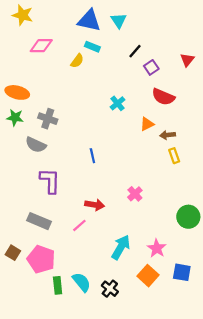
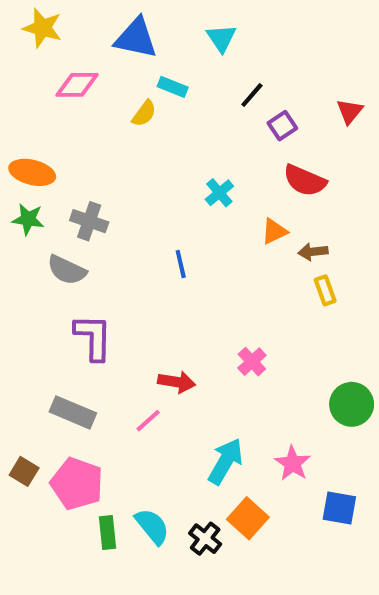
blue triangle: (89, 21) -> (136, 38), moved
blue line: (92, 156) -> (181, 264), moved
orange square: (148, 276) -> (248, 518), moved

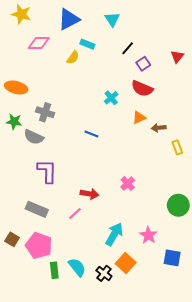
blue triangle: (136, 38) -> (69, 19), turned -40
red semicircle: (305, 181) -> (142, 89), moved
green star: (28, 219) -> (14, 122), moved
blue line: (181, 264) -> (92, 134), turned -56
yellow rectangle: (325, 290) -> (177, 147), moved

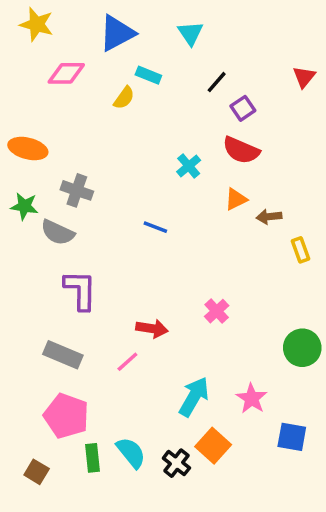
red triangle: (177, 56) -> (304, 77), moved
brown square: (12, 239) -> (37, 472), moved

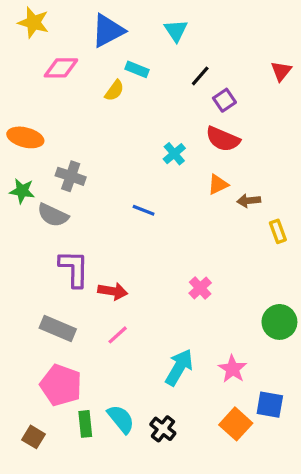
red arrow: (152, 329) -> (113, 291), moved
orange square: (213, 446) -> (236, 424), moved

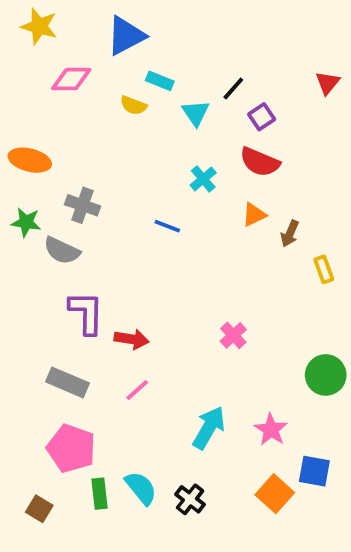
cyan triangle: (176, 31) -> (196, 113), moved
yellow semicircle: (114, 91) -> (133, 105), turned 75
brown arrow: (249, 201) -> (290, 234), turned -60
blue line: (144, 210) -> (167, 226), moved

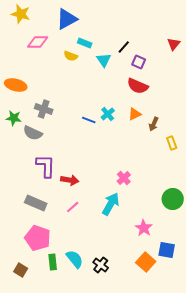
purple square: (262, 117) -> (139, 62), turned -32
cyan cross: (203, 179) -> (108, 114), moved
cyan arrow: (209, 428) -> (111, 204), moved

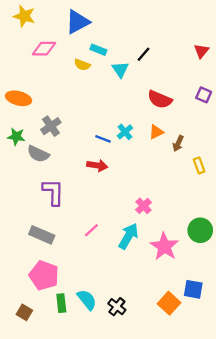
purple square: (139, 62) -> (204, 95), moved
gray cross: (44, 109) -> (51, 126), turned 36
red arrow: (70, 180) -> (97, 165), moved
pink line: (73, 207) -> (91, 230), moved
pink star: (144, 228) -> (164, 246), moved, size x1.4

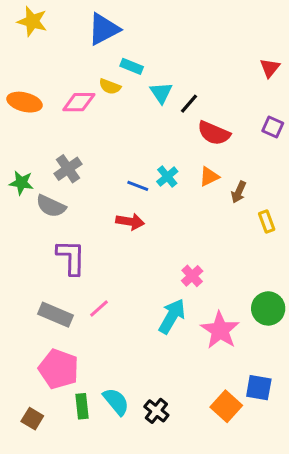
pink diamond: (44, 49) -> (79, 102), moved
black line: (144, 54) -> (189, 104), moved
orange ellipse: (19, 98) -> (25, 102), moved
pink line: (91, 230) -> (99, 308), moved

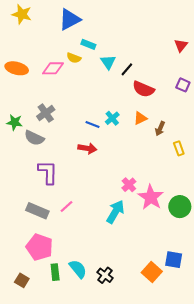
pink star: (220, 330) -> (151, 197), moved

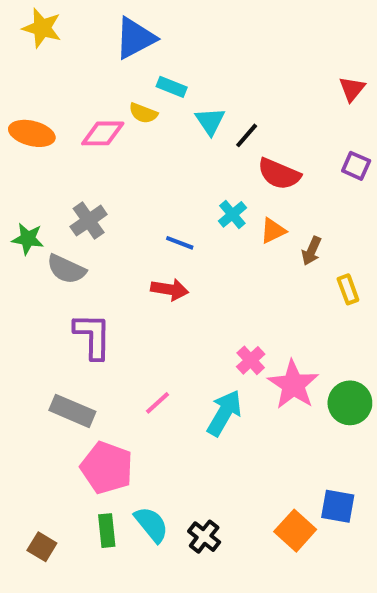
cyan cross: (112, 118) -> (232, 214), moved
pink line: (67, 207) -> (157, 403), moved
pink pentagon: (39, 247) -> (107, 468), moved

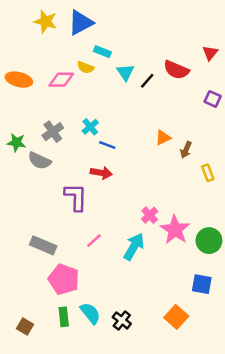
yellow star: (42, 28) -> (46, 21), moved
red semicircle: (279, 174) -> (176, 70), moved
cyan cross: (232, 214) -> (90, 127), moved
purple L-shape: (93, 336) -> (76, 197), moved
blue square: (338, 506) -> (202, 284), moved

